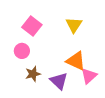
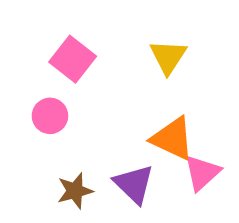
brown star: (33, 74) -> (75, 191), moved

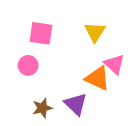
pink square: (73, 59) -> (41, 33), turned -30
pink triangle: (202, 173) -> (114, 64), moved, turned -35

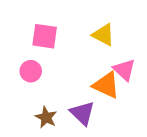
yellow triangle: (95, 32) -> (103, 35), turned -35
brown star: (42, 108) -> (46, 117), turned -30

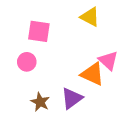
yellow triangle: (103, 35) -> (90, 17), moved
purple triangle: (82, 113) -> (72, 98), turned 40

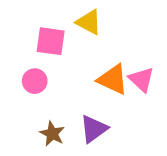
yellow triangle: (90, 17) -> (89, 22), moved
orange triangle: (92, 74) -> (113, 79), moved

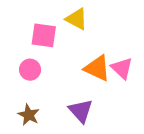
purple triangle: (94, 129) -> (81, 111), turned -36
brown star: (52, 134) -> (29, 115), moved

